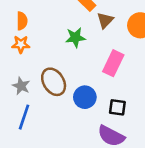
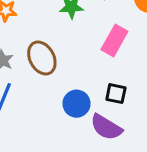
blue circle: (85, 97) -> (76, 104), moved

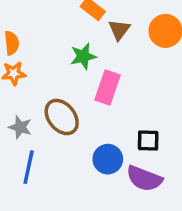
pink rectangle: (114, 41) -> (108, 87), moved

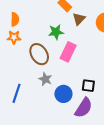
brown ellipse: (62, 117) -> (39, 54), moved
gray star: (20, 127) -> (45, 79), moved
purple semicircle: (144, 179) -> (84, 108), turned -85

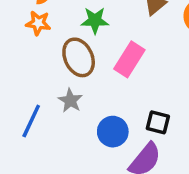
green star: (56, 32) -> (95, 20), moved
gray star: (45, 79) -> (70, 101), moved

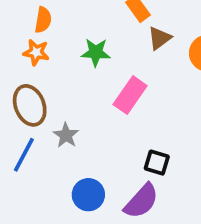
brown ellipse: (79, 57) -> (30, 105), moved
blue circle: (113, 132) -> (88, 195), moved

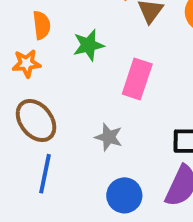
orange semicircle: (43, 20) -> (42, 25), moved
gray star: (66, 135) -> (109, 137), moved

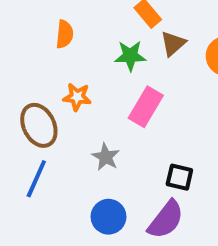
green star: (88, 45) -> (130, 56), moved
orange star: (26, 63) -> (77, 97), moved

